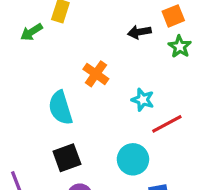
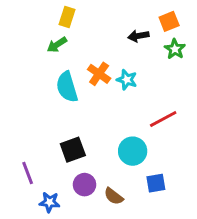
green arrow: (31, 32) -> (57, 45), moved
cyan star: (143, 100) -> (127, 80), moved
cyan semicircle: (60, 108) -> (67, 87), moved

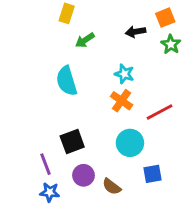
green arrow: (57, 45) -> (85, 40), moved
orange cross: (99, 74) -> (122, 101), moved
purple line: (28, 173) -> (45, 164), moved

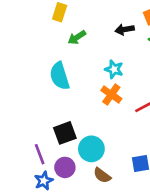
cyan circle: (130, 143) -> (91, 149), moved
purple circle: (83, 175) -> (65, 167), moved
blue star: (50, 192) -> (44, 181), turned -30

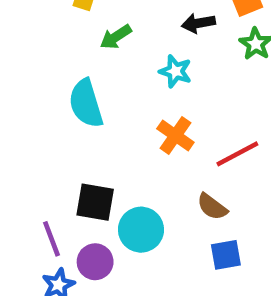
cyan star: (114, 69) -> (175, 71), moved
black square: (65, 133) -> (95, 202), turned 30
brown semicircle: (102, 175) -> (212, 207), moved

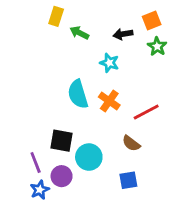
green arrow: (116, 37) -> (79, 33), moved, turned 60
cyan semicircle: (86, 103) -> (78, 94), moved
blue square: (226, 255) -> (128, 180), moved

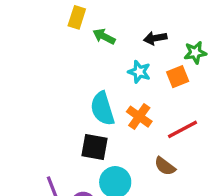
orange square: (152, 20) -> (178, 77), moved
green star: (157, 46) -> (195, 53), turned 30
black square: (62, 141) -> (94, 147), moved

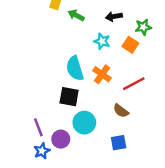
orange square: (178, 77) -> (130, 45), turned -35

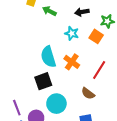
red line: (134, 84) -> (99, 70), turned -30
black square: (69, 97) -> (43, 81), turned -30

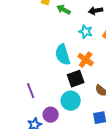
black square: (43, 81) -> (76, 79), moved
purple line: (17, 108) -> (31, 91), moved

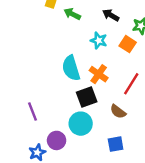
black arrow: (96, 11) -> (111, 15), turned 40

